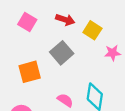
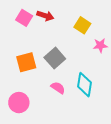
red arrow: (65, 20) -> (45, 16), moved
gray square: (62, 53) -> (55, 58), moved

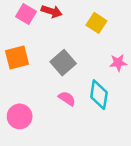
pink star: (100, 45) -> (118, 63), moved
orange square: (26, 62) -> (17, 58), moved

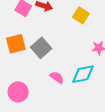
gray square: (63, 63) -> (41, 48), moved
cyan diamond: (99, 95) -> (83, 74), turned 70

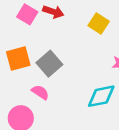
pink semicircle: (57, 77) -> (40, 92), moved

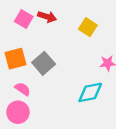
pink semicircle: (40, 92) -> (23, 89), moved

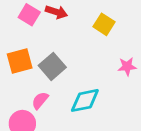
pink semicircle: (23, 89) -> (40, 100), moved, turned -84
cyan diamond: (90, 92) -> (85, 100), moved

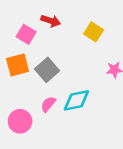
pink square: (29, 15) -> (26, 34), moved
pink semicircle: (40, 100) -> (48, 104), moved

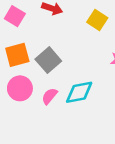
pink square: (26, 34) -> (15, 16), moved
pink circle: (20, 121) -> (20, 88), moved

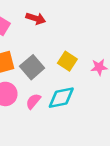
yellow square: (97, 20) -> (67, 61), moved

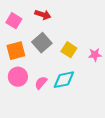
gray square: (32, 67) -> (42, 43), moved

